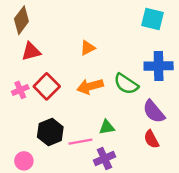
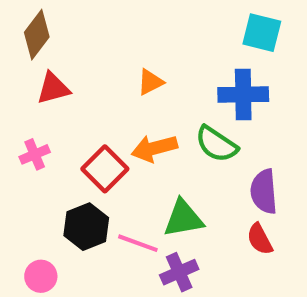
blue cross: (159, 66) -> (243, 95), moved
red square: (47, 86) -> (105, 169), moved
purple semicircle: (154, 112) -> (264, 192), turned 35
green triangle: (107, 127) -> (183, 218), size x1.5
pink line: (80, 142) -> (138, 243), turned 30

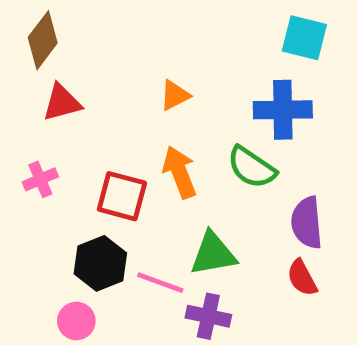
orange arrow: (154, 148) -> (180, 172), turned 84
red square: (105, 169) -> (122, 196), turned -30
purple cross: (179, 272) -> (208, 316), turned 36
pink circle: (41, 276) -> (76, 321), moved

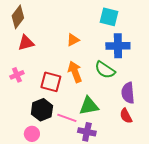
cyan square: (304, 38) -> (109, 17), moved

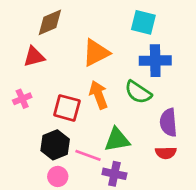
brown diamond: (18, 17) -> (50, 22), moved, turned 30
orange triangle: (73, 40) -> (96, 53), size x1.6
red semicircle: (126, 116) -> (166, 153), turned -63
pink circle: (32, 134) -> (58, 176), moved

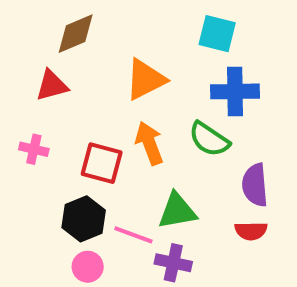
pink cross: (22, 99) -> (34, 149), turned 36

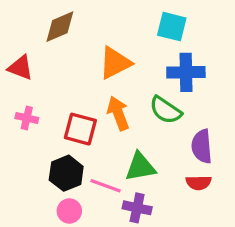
red triangle: (52, 85) -> (20, 68), moved, turned 36

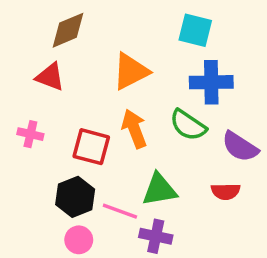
red triangle: (20, 68) -> (50, 77), moved
purple semicircle: (202, 146) -> (240, 147), moved, turned -52
red semicircle: (199, 183) -> (226, 191), moved

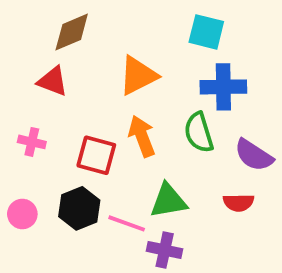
green semicircle: (188, 125) -> (199, 132), turned 39
pink circle: (79, 240) -> (22, 214), moved

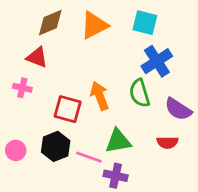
orange triangle: (138, 76) -> (94, 25), moved
blue cross: (223, 87) -> (157, 61), turned -32
pink cross: (32, 142) -> (22, 88), moved

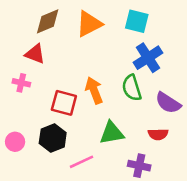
pink line: (89, 157) -> (82, 162), moved, turned -45
purple cross: (116, 176) -> (139, 166), moved

